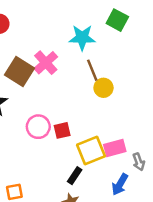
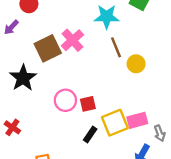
brown square: (19, 71) -> (48, 48), turned 32
yellow circle: (104, 88) -> (136, 64), moved
black rectangle: (75, 176) -> (90, 134), moved

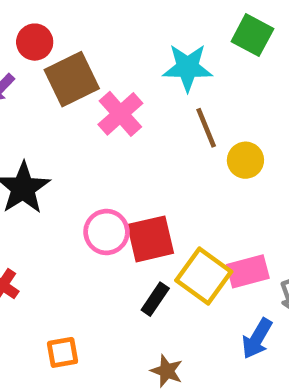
brown square: (48, 48) -> (72, 79), moved
red square: (88, 104) -> (150, 239), size x1.5
yellow square: (115, 123) -> (204, 276), turned -32

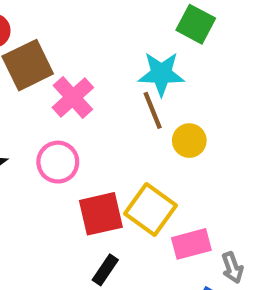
cyan star: (188, 68) -> (161, 74), moved
pink circle: (106, 232) -> (58, 162), moved
yellow square: (204, 276) -> (150, 209), moved

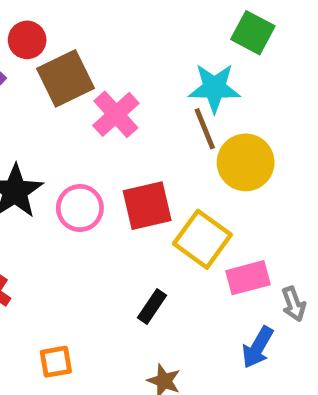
yellow circle: (189, 141) -> (246, 162), size x1.5
pink circle: (58, 162) -> (80, 208), moved
red square: (101, 214) -> (147, 206), moved

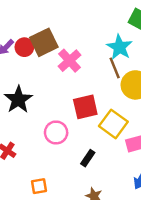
red circle: (27, 40) -> (24, 47), moved
cyan star: (214, 88) -> (119, 47), turned 30
pink circle: (80, 208) -> (56, 132), moved

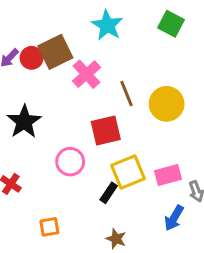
cyan star: (119, 47) -> (107, 25), moved
brown line: (115, 68) -> (127, 93), moved
yellow square: (113, 124) -> (128, 172), moved, turned 32

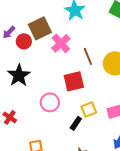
red circle: (32, 58) -> (24, 41), moved
yellow square: (128, 172) -> (89, 109), size x0.7

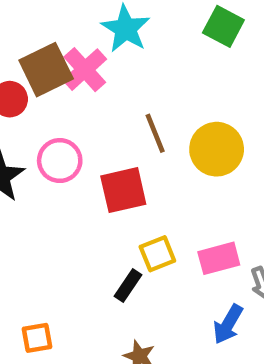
pink cross: (61, 43) -> (85, 70), moved
pink circle: (50, 102) -> (60, 161), moved

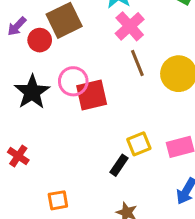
pink cross: (85, 70) -> (130, 26), moved
red square: (123, 190) -> (92, 95), moved

